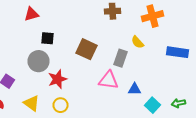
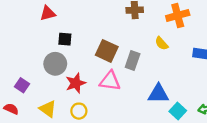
gray rectangle: (120, 58) -> (133, 61), moved
pink triangle: (108, 80) -> (110, 81), moved
blue triangle: (134, 89) -> (158, 94), size x1.5

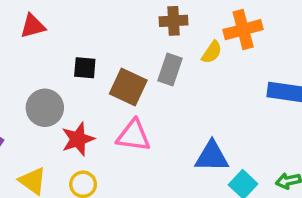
black square: (65, 39) -> (85, 68), moved
yellow semicircle: (162, 43) -> (212, 52), moved, turned -104
gray rectangle: (133, 61) -> (170, 70), moved

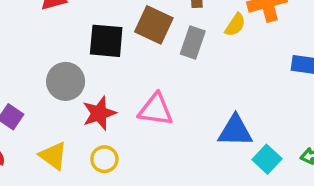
black square: (85, 68) -> (106, 41), size x1.5
brown square: (128, 87) -> (154, 25), moved

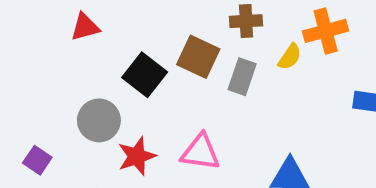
black square: (106, 41) -> (145, 75), turned 33

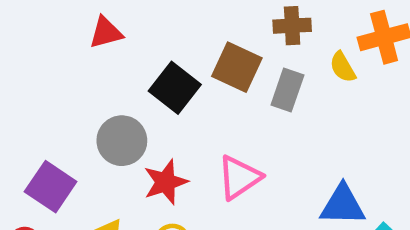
yellow semicircle: (290, 57) -> (343, 67), turned 116
pink triangle: (200, 152) -> (239, 177), turned -42
purple square: (37, 160) -> (51, 187), size x1.5

